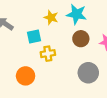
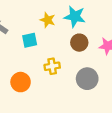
yellow cross: (48, 54) -> (52, 66), moved

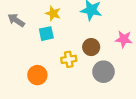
yellow star: (48, 20) -> (53, 13), moved
brown circle: (79, 43) -> (91, 47), moved

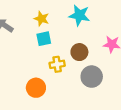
cyan square: (46, 34) -> (44, 39), moved
orange circle: (37, 75) -> (36, 88), moved

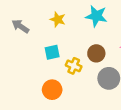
cyan square: (44, 39) -> (52, 52), moved
yellow cross: (57, 64) -> (74, 66), turned 32

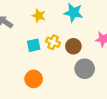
yellow cross: (74, 66) -> (53, 42), moved

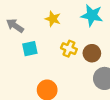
cyan square: (34, 45) -> (30, 49), moved

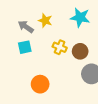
gray arrow: (15, 26) -> (26, 27), moved

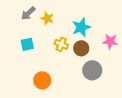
cyan star: (80, 17) -> (81, 27), moved, turned -30
gray arrow: (26, 27) -> (28, 13), moved, turned -77

